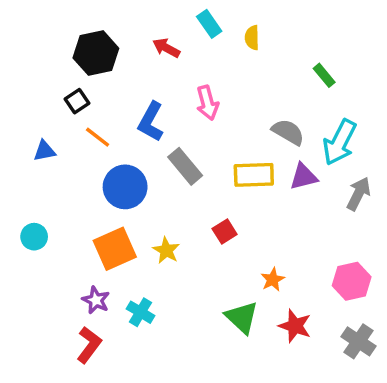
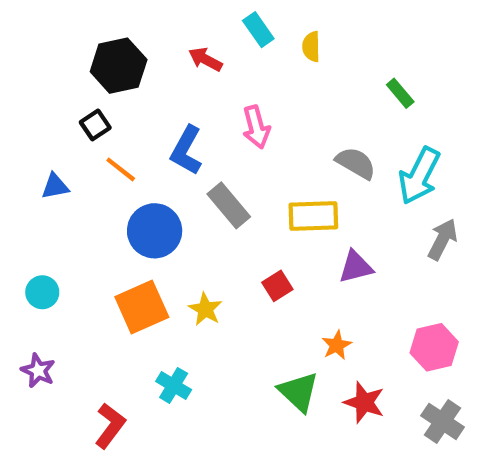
purple triangle: (304, 177) -> (356, 267), moved
purple star: (96, 300) -> (38, 371), moved

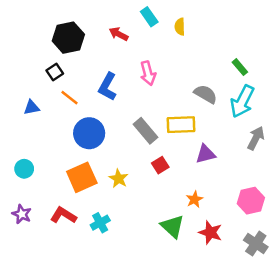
green rectangle: (400, 93) -> (240, 67), moved
gray rectangle: (229, 205) -> (146, 131), moved
cyan cross: (174, 385) -> (100, 223), turned 30
red L-shape: (110, 426) -> (63, 215), moved, turned -95

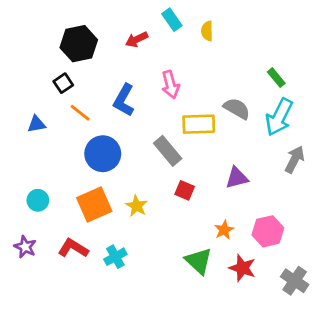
red arrow: (119, 34) -> (137, 39), turned -54
yellow rectangle: (181, 125) -> (199, 124), moved
red square: (160, 165) -> (185, 190), turned -35
cyan circle: (24, 169) -> (38, 200), moved
pink hexagon: (251, 201) -> (268, 231), moved

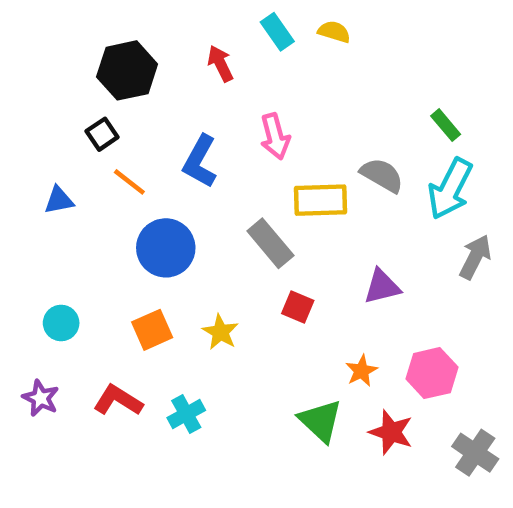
yellow semicircle: (207, 31) -> (334, 32), moved, turned 108
red arrow: (137, 39) -> (220, 64), turned 90
orange square: (94, 205) -> (152, 330), size x0.7

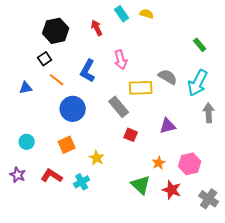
green rectangle: (446, 125) -> (200, 45), moved
gray arrow: (475, 257) -> (209, 113), turned -30
yellow star: (220, 332) -> (97, 158), moved

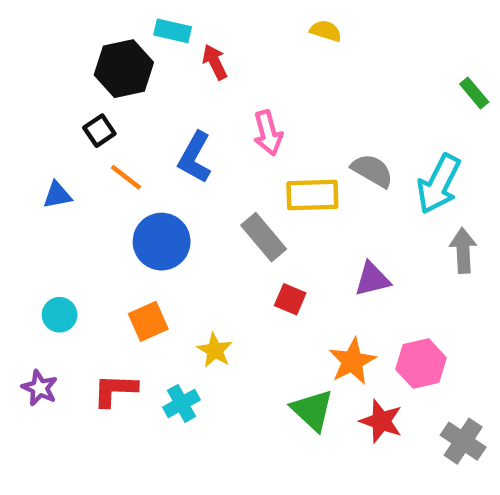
cyan rectangle: (122, 14) -> (173, 31), moved, turned -42
green rectangle: (200, 45) -> (474, 93), moved
orange star: (159, 163) -> (352, 361), size x1.5
red L-shape: (52, 176) -> (115, 390), turned -30

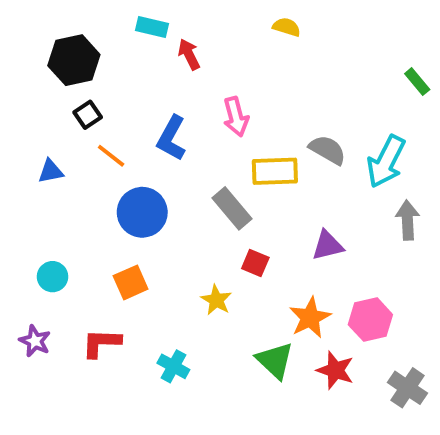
black hexagon: (124, 69) -> (74, 60), moved
yellow star: (215, 350) -> (216, 300), moved
cyan cross: (182, 403) -> (173, 366), moved, turned -32

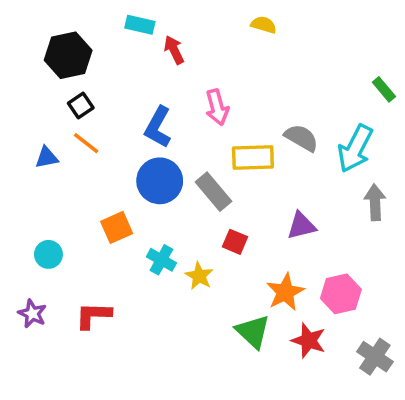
green rectangle: (417, 82) -> (384, 89), moved
orange line: (111, 156) -> (86, 143), moved
blue circle: (142, 212) -> (160, 181), moved
orange square: (131, 282) -> (117, 227), moved
cyan cross: (173, 366) -> (161, 260), moved

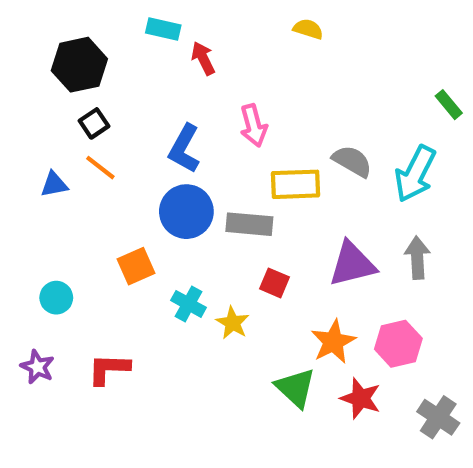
gray rectangle: (213, 192) -> (249, 224), turned -45
gray arrow: (375, 202) -> (417, 258), moved
purple triangle: (301, 226) -> (352, 264), size x1.4

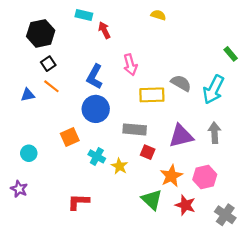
gray rectangle: (249, 224) -> (135, 129), moved
red square: (275, 283) -> (148, 152), moved
red L-shape: (109, 369) -> (78, 202), moved

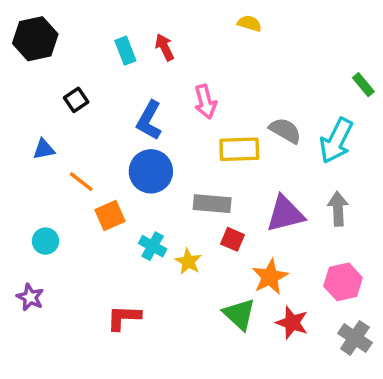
cyan rectangle: (84, 15) -> (125, 51), moved, turned 56
black hexagon: (41, 33) -> (35, 39), moved
orange line: (51, 86) -> (81, 182), moved
pink hexagon: (205, 177) -> (343, 282), moved

